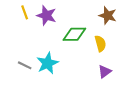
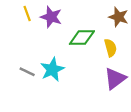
purple triangle: (105, 72) -> (115, 79), size x1.5

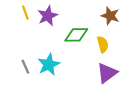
purple star: (51, 17) -> (48, 16), turned 30
gray line: (27, 72) -> (25, 67), turned 40

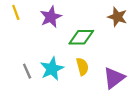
yellow line: (25, 13) -> (16, 12), moved
yellow semicircle: (103, 44) -> (82, 67), moved

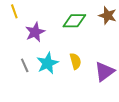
purple star: (51, 17) -> (35, 32), moved
green diamond: (81, 37) -> (74, 21), moved

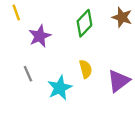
green diamond: (74, 21) -> (84, 23), turned -45
cyan star: (47, 63) -> (60, 88), moved

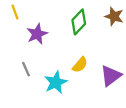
yellow semicircle: (86, 69) -> (80, 65), turned 56

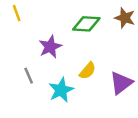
green diamond: (79, 22) -> (86, 24), turned 50
purple star: (37, 34) -> (50, 47), moved

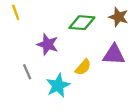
purple star: (50, 47) -> (48, 44), turned -30
purple triangle: (121, 83) -> (114, 55), moved, turned 40

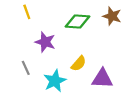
yellow line: (16, 12) -> (27, 12), moved
purple triangle: (114, 55) -> (102, 79), moved

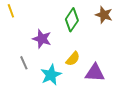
yellow line: (27, 12) -> (11, 11), moved
green diamond: (78, 22) -> (72, 20), turned -60

